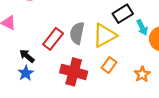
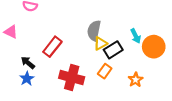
black rectangle: (123, 14) -> (113, 50), moved
gray semicircle: (77, 33) -> (94, 31), moved
yellow triangle: (104, 35) -> (100, 43), size x0.6

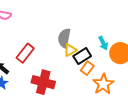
orange rectangle: (105, 71) -> (87, 68), moved
orange star: (136, 80) -> (103, 84), size x1.5

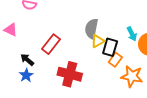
black rectangle: (82, 56) -> (110, 47), turned -42
orange star: (103, 84) -> (132, 76), turned -30

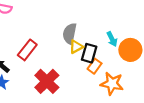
red cross: (70, 74) -> (47, 81), turned 30

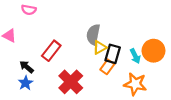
cyan arrow: (112, 39) -> (135, 56), moved
orange rectangle: (95, 66) -> (107, 67), moved

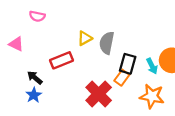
yellow triangle: (100, 47) -> (85, 38), moved
red rectangle: (51, 51) -> (61, 60), turned 30
red cross: (71, 82) -> (99, 94), moved

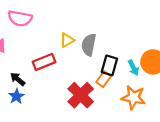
pink semicircle: (37, 16) -> (20, 18), size x1.5

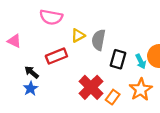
pink semicircle: (20, 18) -> (51, 17), moved
orange rectangle: (104, 79) -> (113, 97), moved
orange star: (133, 97) -> (141, 90), turned 30

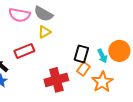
gray semicircle: (99, 40) -> (43, 14), moved, turned -72
red cross: (91, 87) -> (56, 80), turned 30
orange rectangle: (113, 97) -> (83, 69), moved

